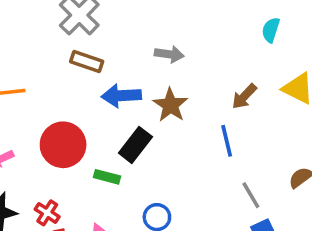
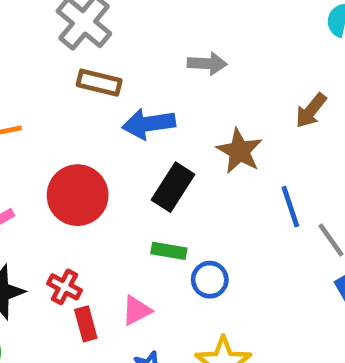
brown star: (170, 105) -> (239, 151), moved
blue line: (227, 141) -> (290, 207), moved
green rectangle: (107, 177) -> (169, 251), moved

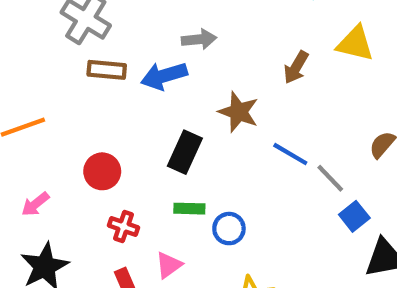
blue arrow: (149, 124) -> (164, 76), moved
red circle: (78, 195) -> (102, 171), size x0.7
blue line: (290, 207) -> (290, 154), turned -33
red cross: (65, 287) -> (123, 226), moved

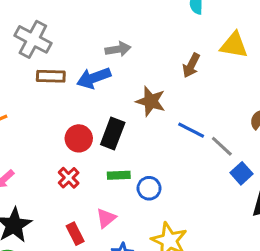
red circle: (102, 171) -> (79, 138), moved
red cross: (123, 226) -> (69, 178), moved, turned 30

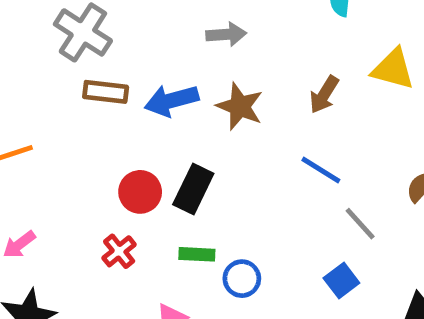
gray arrow: (118, 49) -> (226, 34), moved
brown star: (151, 101) -> (240, 106), moved
blue line: (191, 130) -> (321, 170), moved
blue square: (241, 173) -> (341, 280), moved

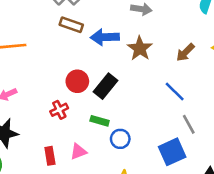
blue square: (341, 280) -> (172, 152), size x1.5

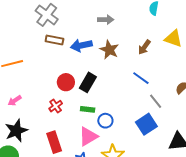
pink triangle: (78, 151) -> (88, 136), moved, size x1.5
red rectangle: (50, 156) -> (54, 142), size x1.5

